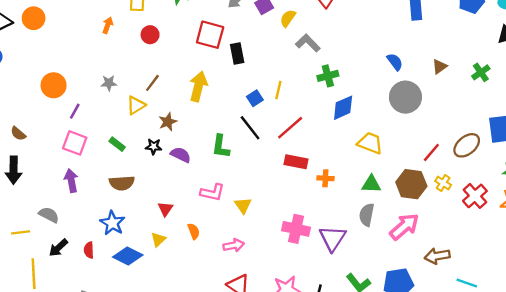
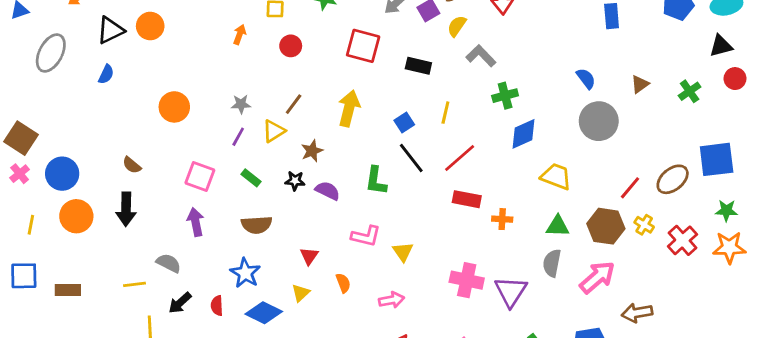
black rectangle: (237, 54) -> (418, 66), moved, turned -66
blue square: (255, 98) -> (404, 123), moved
purple line: (75, 111) -> (238, 137), moved

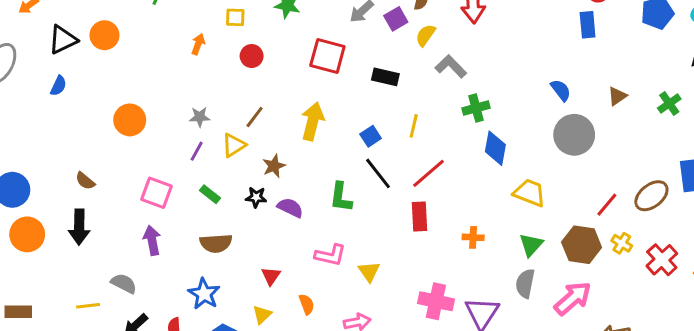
blue diamond: (523, 134) -> (495, 148), turned -56
red rectangle: (467, 199) -> (420, 217), moved, turned 76
green triangle: (558, 226) -> (531, 245), turned -50

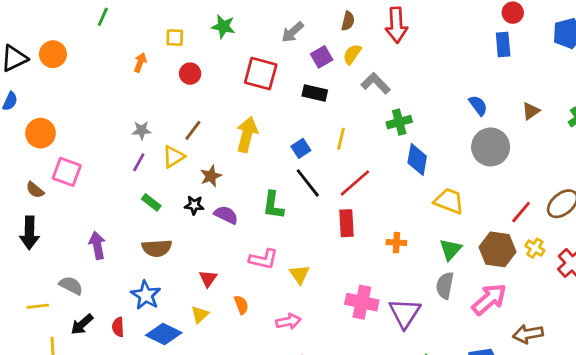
purple square: (396, 19) -> (322, 57), moved
orange circle: (130, 120) -> (40, 133), moved
pink square: (156, 193) -> (67, 172), moved

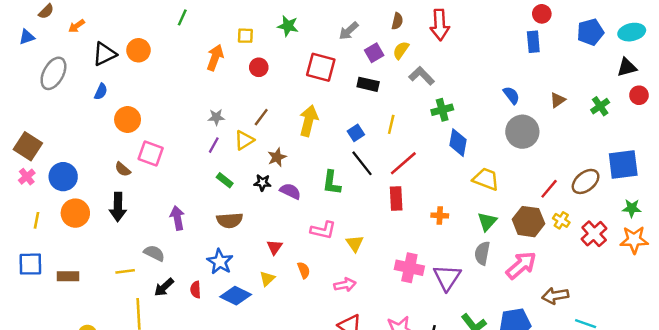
orange arrow: (140, 62) -> (215, 58), size x1.5

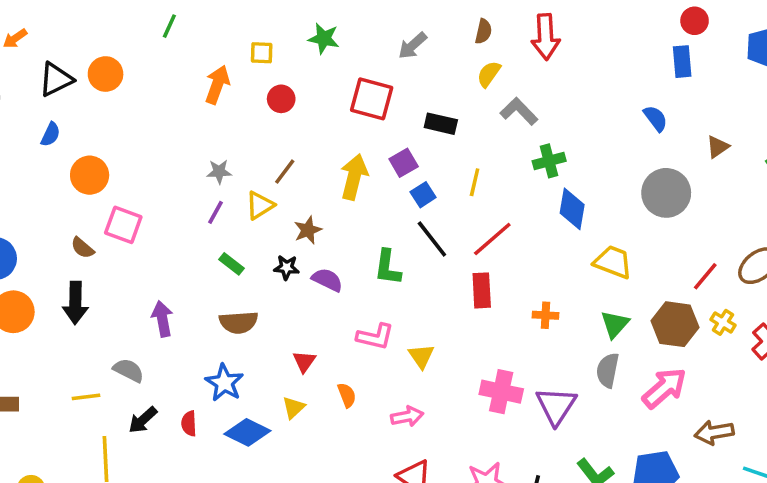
purple square: (374, 53) -> (404, 163), moved
blue semicircle: (511, 95) -> (656, 118), moved

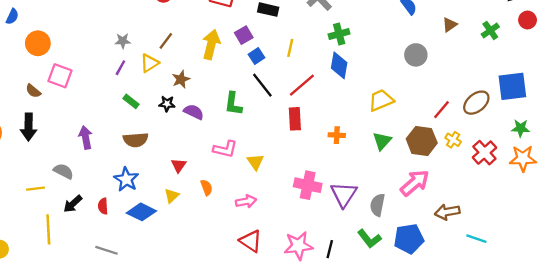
gray circle: (666, 193) -> (416, 55), size x0.7
blue diamond: (572, 209) -> (339, 65), moved
yellow trapezoid: (613, 262) -> (381, 100), turned -44
gray semicircle: (608, 370) -> (377, 205), moved

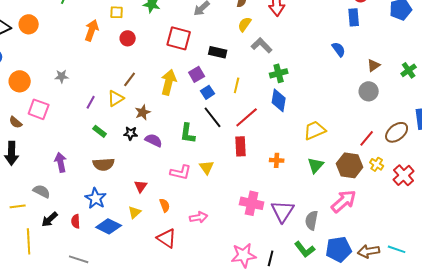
gray star: (123, 41) -> (62, 76), moved
gray circle: (416, 55) -> (369, 91), moved
yellow triangle: (255, 162) -> (207, 167), moved
brown arrow: (447, 212) -> (369, 251), moved
red triangle: (251, 241) -> (167, 238), moved

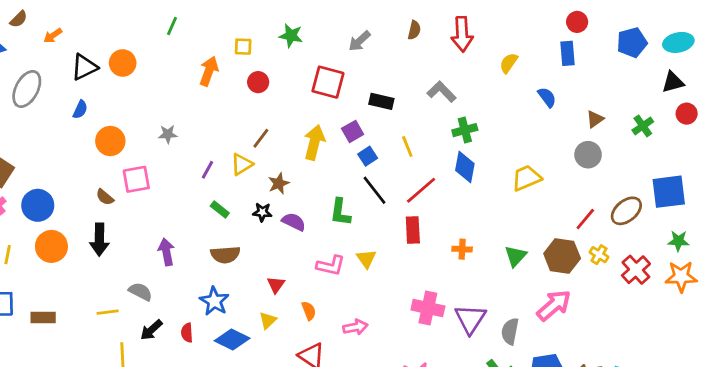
yellow semicircle: (245, 24) -> (509, 63), moved
yellow line: (237, 85) -> (407, 146), turned -35
pink square: (39, 109) -> (136, 179), turned -30
yellow trapezoid: (315, 130) -> (526, 178), moved

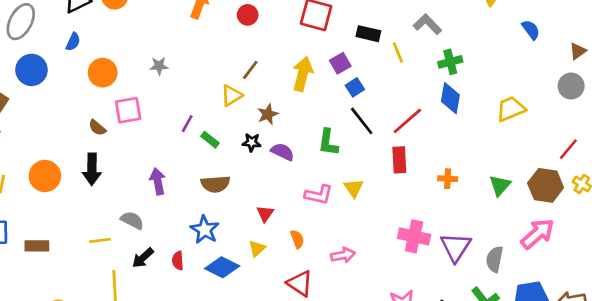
yellow line: (407, 146) -> (398, 52), moved
purple line: (207, 170) -> (187, 124), moved
blue circle: (38, 205) -> (31, 70), moved

